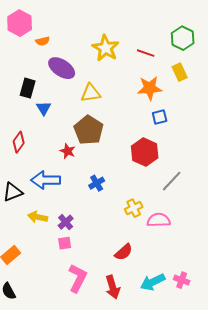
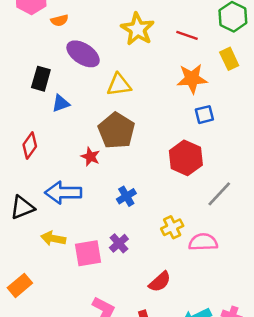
blue triangle: (44, 108) -> (61, 103), turned 42
purple cross: (66, 222) -> (119, 243), moved
pink square: (65, 243) -> (88, 253), moved, size x1.6

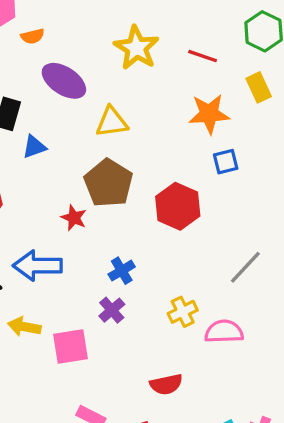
red hexagon: (186, 158) -> (178, 206), moved
purple cross: (119, 243) -> (112, 310), moved
red semicircle: (160, 282) -> (166, 384), turned 30

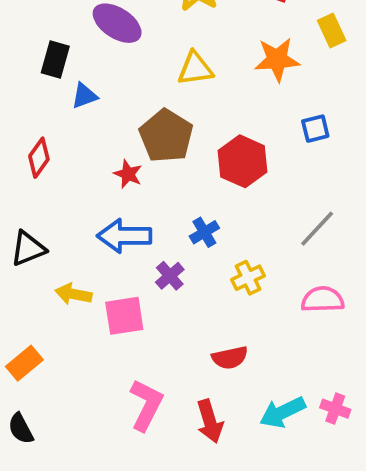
yellow triangle: (112, 122) -> (195, 69), moved
blue square: (226, 162) -> (315, 129), moved
blue arrow: (38, 266) -> (124, 236), moved
blue cross: (122, 271) -> (204, 232), moved
pink semicircle: (224, 332) -> (323, 300), moved

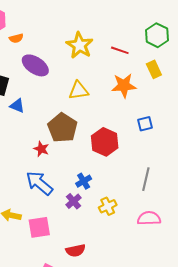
blue triangle: (84, 96) -> (17, 106), turned 42
gray line: (317, 229) -> (146, 179), turned -30
blue arrow: (124, 236) -> (39, 183), turned 40
purple cross: (170, 276) -> (74, 201), moved
red semicircle: (230, 358) -> (76, 251), moved

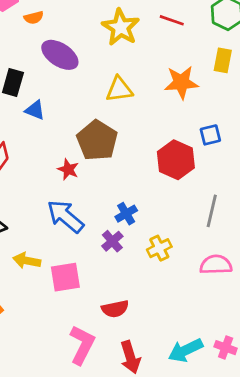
red line: (120, 50) -> (172, 20), moved
yellow rectangle: (154, 69) -> (223, 60), turned 36
red hexagon: (105, 142) -> (176, 160), moved

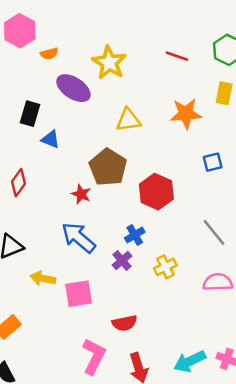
yellow star: (121, 27) -> (109, 63), moved
red hexagon: (176, 160) -> (156, 192), moved
gray line: (212, 211) -> (214, 232), turned -52

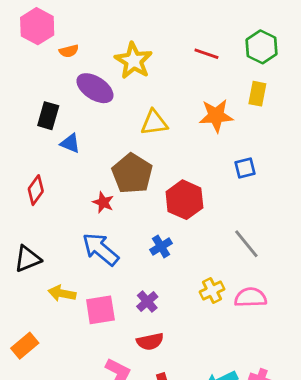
purple cross: (122, 261) -> (147, 302), moved
yellow cross: (165, 267) -> (212, 291), moved

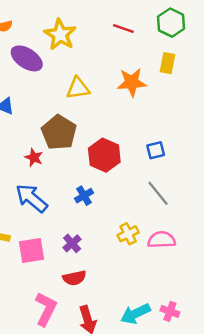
blue square: (245, 168) -> (156, 150), moved

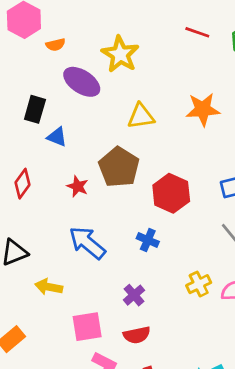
red line: (123, 29) -> (197, 32), moved
red star: (34, 157) -> (78, 186), moved
blue cross: (84, 196) -> (148, 240), turned -36
pink square: (31, 251) -> (87, 327), moved

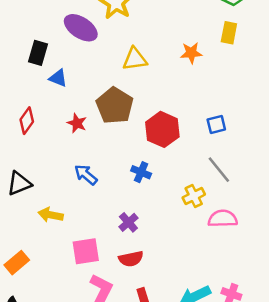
orange star: (203, 109) -> (191, 53), size x0.7
blue arrow: (87, 243) -> (86, 175), size x0.7
yellow cross: (199, 284) -> (194, 196), moved

